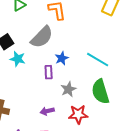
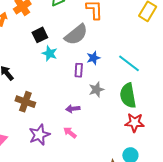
red star: (78, 114) -> (135, 123), moved

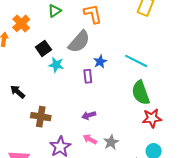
gray star: (96, 90) -> (111, 142), moved

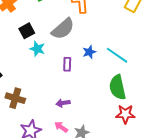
blue star: (100, 62) -> (89, 52), moved

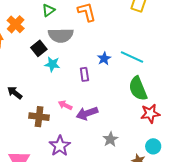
gray semicircle: (63, 29) -> (61, 35), moved, turned 50
purple arrow: (63, 103) -> (87, 113), size x1.5
pink arrow: (61, 127) -> (65, 105), moved

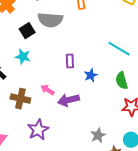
blue star: (104, 58) -> (91, 75), moved
cyan star: (52, 64) -> (23, 57), moved
green semicircle: (138, 89) -> (122, 81), size x0.7
gray star: (110, 139) -> (98, 135), moved

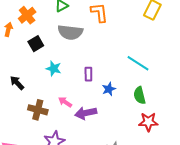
black square: (27, 31) -> (36, 44), moved
cyan star: (23, 57) -> (54, 68), moved

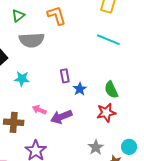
cyan line: (138, 63) -> (108, 40), moved
purple rectangle: (88, 74) -> (65, 76), moved
red star: (148, 122) -> (106, 113), moved

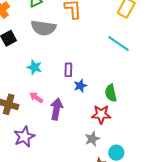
cyan star: (22, 79) -> (34, 67), moved
purple arrow: (61, 117) -> (56, 109), turned 110
gray star: (96, 147) -> (92, 139), moved

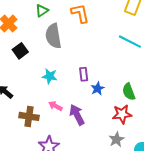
gray semicircle: (43, 28) -> (53, 36), turned 80
purple arrow: (56, 109) -> (77, 115), turned -30

